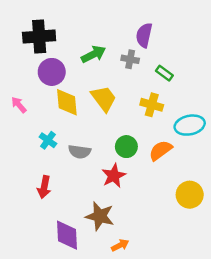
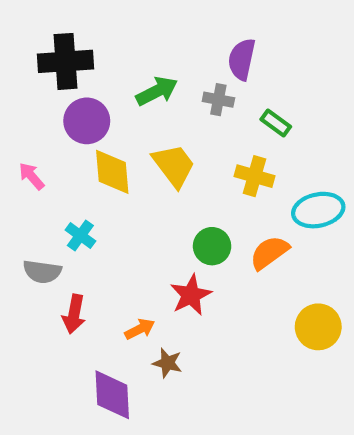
gray semicircle: (80, 152) -> (42, 272), moved
brown star: (100, 216) -> (167, 363), size x0.6
orange arrow: (120, 245) -> (140, 329), moved

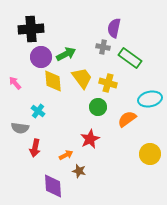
green arrow: (157, 91) -> (66, 54), moved
green rectangle: (276, 123) -> (130, 58), size x1.6
yellow cross: (255, 176) -> (108, 83), moved
green circle: (212, 246) -> (98, 107), moved

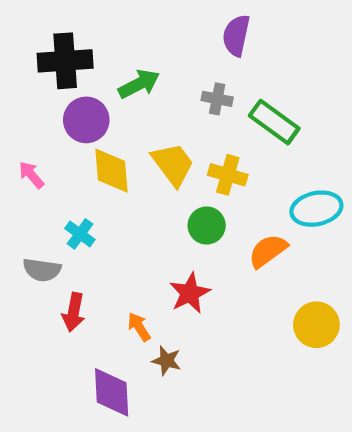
purple semicircle: (114, 28) -> (236, 35), moved
green arrow: (66, 54) -> (139, 84), moved
orange arrow: (66, 155) -> (139, 327), turned -96

